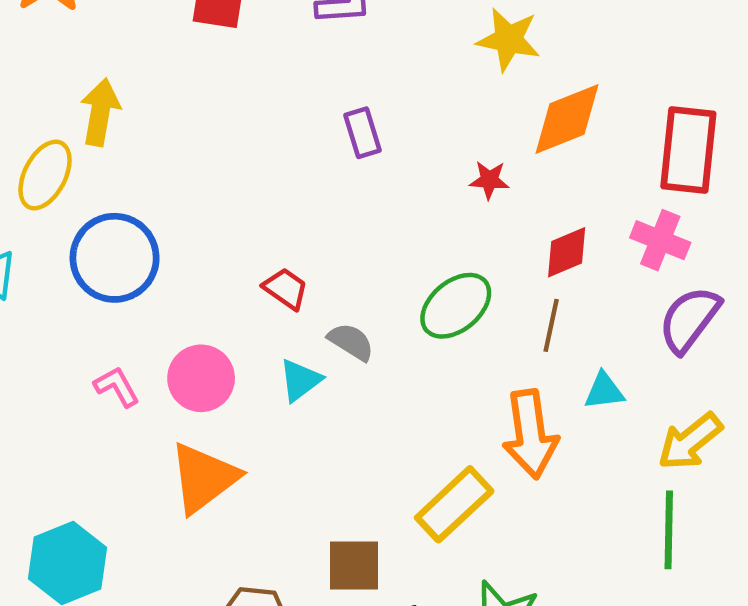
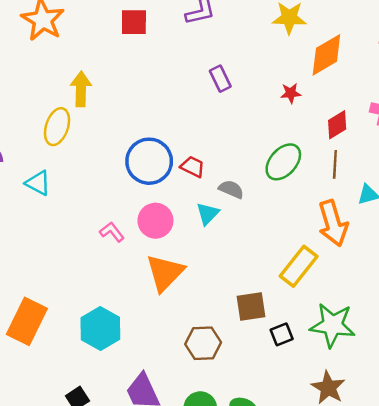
blue circle: (115, 258) -> (149, 161), moved

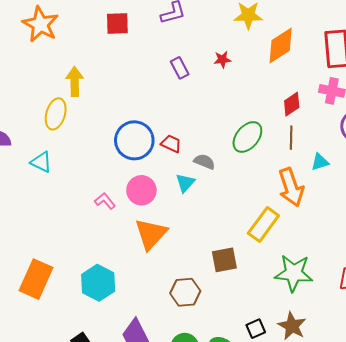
purple rectangle: (220, 79) -> (180, 68), moved
red star: (291, 93) -> (222, 59), moved
black square: (282, 334) -> (256, 329), moved

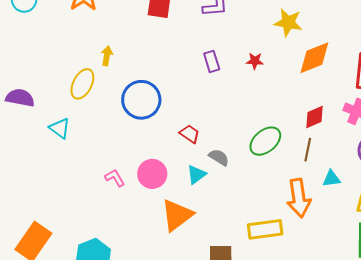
yellow arrow: (75, 82) -> (107, 56), size x0.7
blue circle: (134, 140) -> (141, 100), moved
yellow rectangle: (263, 225) -> (265, 229), turned 36
orange triangle: (151, 234) -> (177, 215), moved

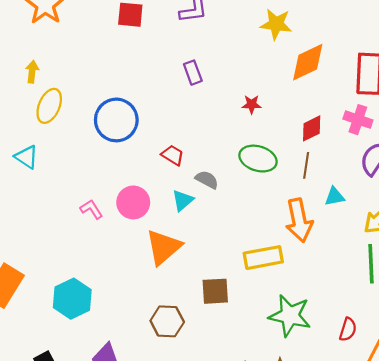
yellow arrow: (107, 56) -> (32, 72), moved
red star: (255, 61) -> (252, 104), moved
green ellipse: (265, 141) -> (258, 159), turned 60

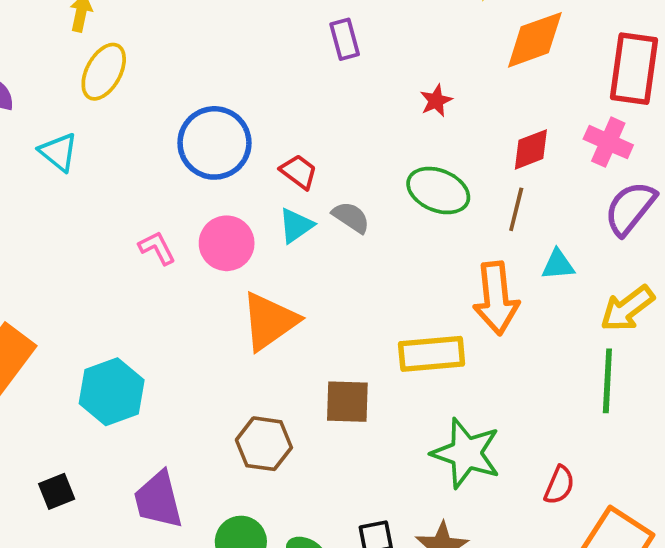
red star: (252, 104) -> (436, 101), turned -30
blue circle: (116, 120) -> (214, 143), moved
cyan triangle: (183, 200) -> (296, 226), moved

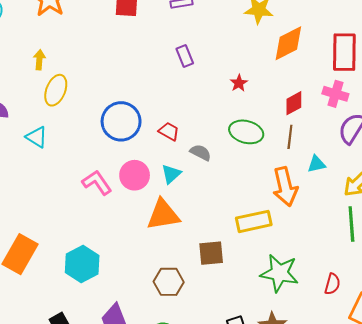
cyan triangle: (296, 226) -> (171, 174), moved
pink L-shape: (157, 248) -> (97, 183), size x1.4
orange triangle: (269, 321) -> (163, 215), turned 33

